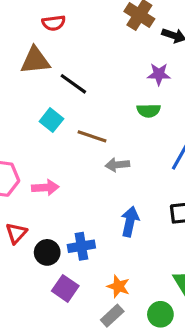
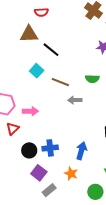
green semicircle: (149, 111) -> (92, 79), moved
blue arrow: (130, 222) -> (81, 151), moved
red triangle: (16, 233) -> (13, 129), moved
gray rectangle: (112, 316) -> (49, 190), moved

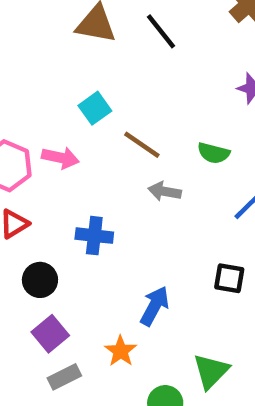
black line: (51, 50) -> (161, 31), moved
pink arrow: (30, 111) -> (60, 158), moved
blue cross: (50, 148) -> (94, 236), moved

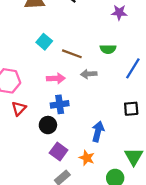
pink arrow: (60, 158) -> (56, 78), moved
black circle: (40, 280) -> (48, 125), moved
purple square: (50, 334) -> (59, 151), moved

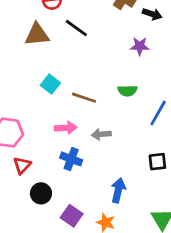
gray arrow: (89, 74) -> (101, 134), moved
blue cross: (60, 104) -> (71, 159), turned 30
black circle: (48, 125) -> (41, 193), moved

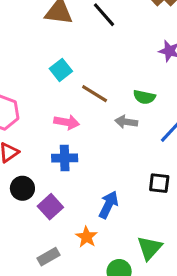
gray arrow: (101, 134) -> (126, 122), moved
blue cross: (71, 159) -> (65, 158), turned -35
purple square: (72, 216) -> (50, 207), moved

